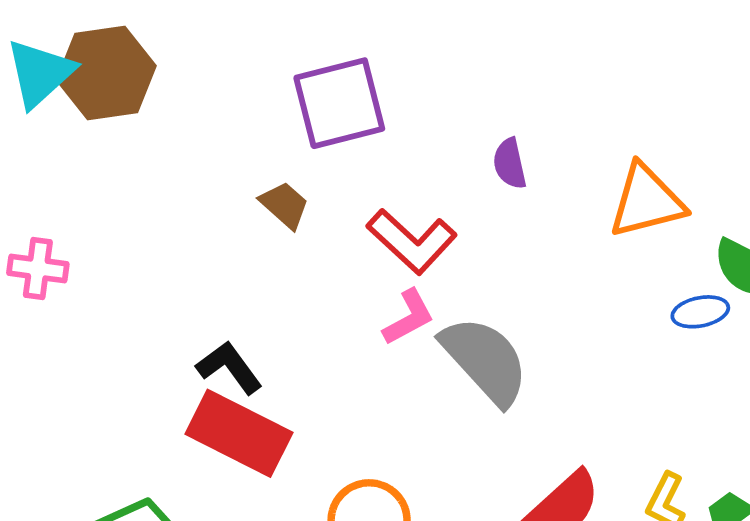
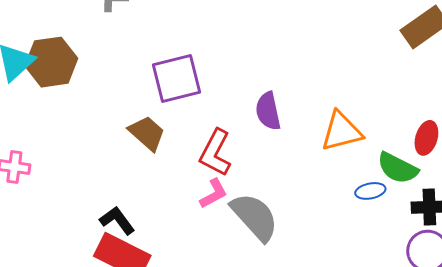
purple semicircle: (510, 164) -> (268, 111), size x1.4
brown trapezoid: (285, 205) -> (147, 133), size x1.4
red L-shape: (412, 241) -> (215, 153), turned 75

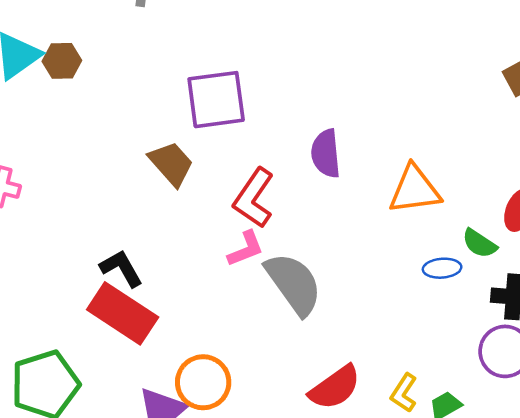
brown hexagon: (51, 62) -> (62, 61), size x0.6
green semicircle: (398, 168) -> (479, 243), size x0.7

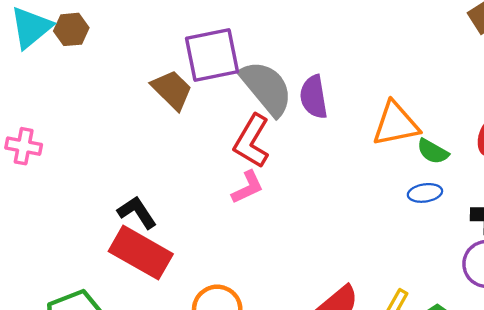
brown trapezoid: (171, 164) -> (172, 90), moved
green semicircle: (479, 243) -> (433, 151), moved
gray semicircle: (294, 284) -> (266, 88), moved

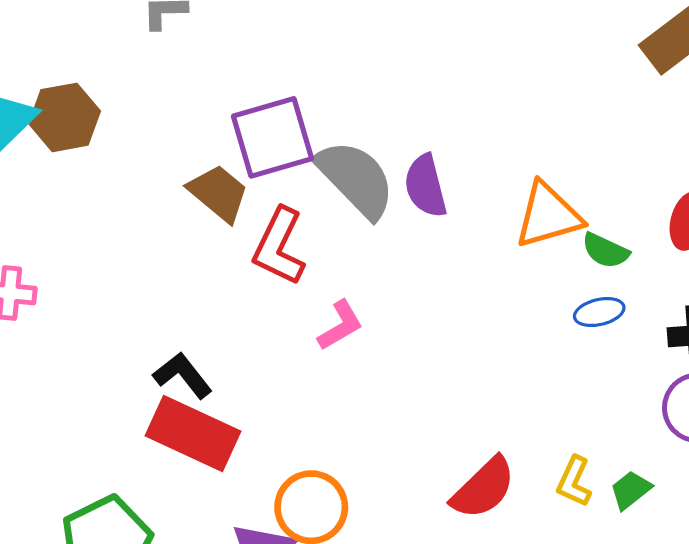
brown hexagon: (71, 29) -> (65, 117), size x1.4
red L-shape: (252, 141) -> (279, 247), moved

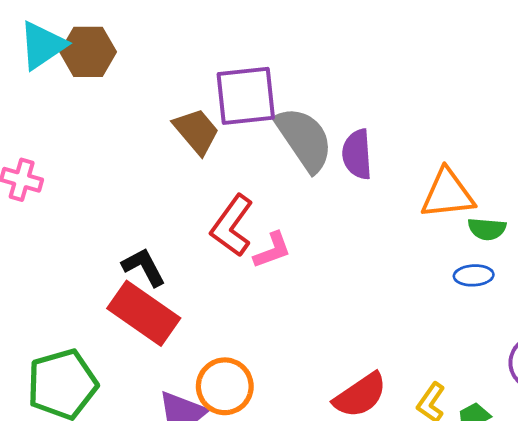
red L-shape: (279, 247) -> (232, 226), moved
green semicircle: (605, 251) -> (487, 229), turned -30

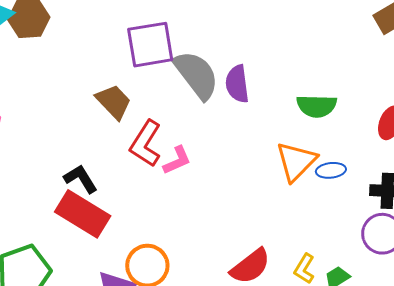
brown trapezoid: (196, 131) -> (114, 102), moved
orange triangle: (448, 194) -> (296, 161), moved, turned -36
green semicircle: (487, 229) -> (317, 106), moved, size x1.4

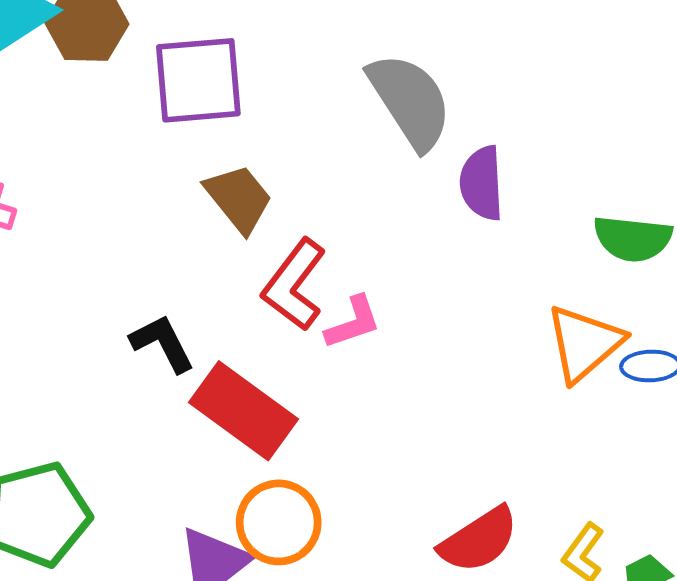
purple square: (150, 45) -> (198, 80), moved
gray semicircle: (196, 75) -> (410, 101), moved
red rectangle: (83, 214) -> (243, 411), moved

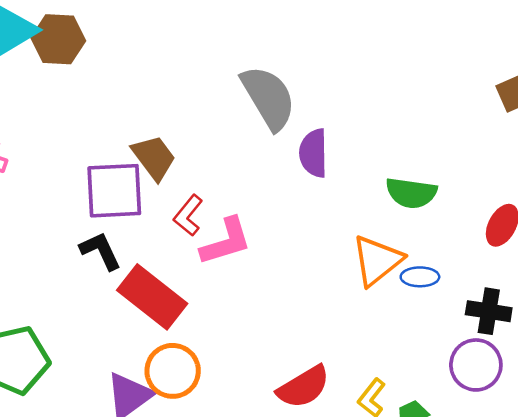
purple square: (198, 80) -> (114, 191), moved
red L-shape: (294, 285) -> (188, 215), size x0.7
pink L-shape: (353, 322) -> (226, 241), size x1.4

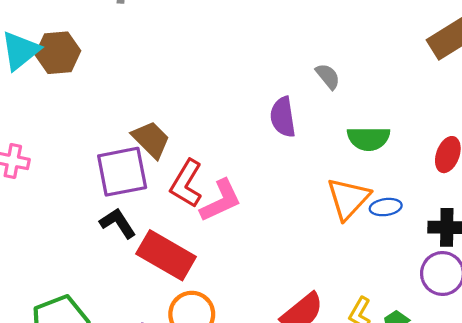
gray semicircle: (268, 98) -> (328, 76), moved, size x0.5
red L-shape: (188, 215) -> (186, 183), size x1.4

